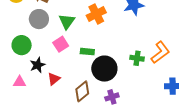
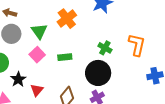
orange L-shape: (160, 52) -> (137, 45), turned -30
green cross: (137, 58) -> (105, 48), moved, turned 32
black circle: (104, 69) -> (98, 73), moved

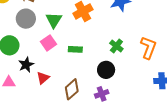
black circle: (98, 73) -> (106, 70), size x0.7

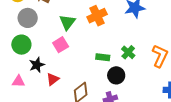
gray circle: (26, 19) -> (28, 18), moved
green rectangle: (75, 49) -> (103, 57), moved

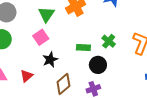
black star: (37, 65) -> (50, 60), moved
red triangle: (53, 79) -> (27, 76), moved

